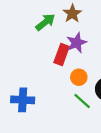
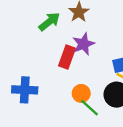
orange circle: (79, 77) -> (81, 93), moved
blue cross: (23, 100) -> (25, 90), moved

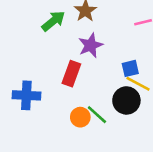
red rectangle: (67, 57) -> (71, 74), moved
orange circle: (81, 93) -> (80, 117), moved

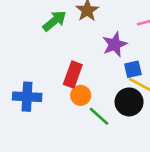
purple star: (91, 45) -> (115, 44), moved
orange circle: (80, 117) -> (81, 95), moved

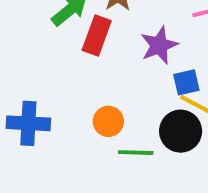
red rectangle: (73, 74) -> (97, 36), moved
green line: (99, 116) -> (136, 153), turned -40

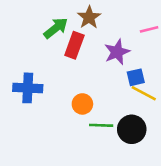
blue cross: (28, 123) -> (28, 88), moved
black circle: (181, 131) -> (132, 129), moved

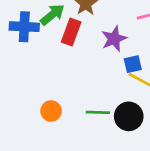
blue cross: (28, 88) -> (24, 27), moved
orange circle: (82, 104) -> (51, 111), moved

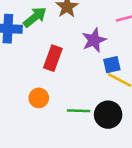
red rectangle: (71, 32) -> (53, 58), moved
orange circle: (51, 111) -> (39, 98), moved

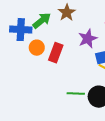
orange circle: (39, 98) -> (37, 48), moved

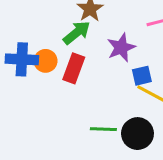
green arrow: (42, 21) -> (77, 33), moved
blue cross: (21, 30) -> (22, 59), moved

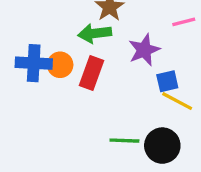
green arrow: (77, 33) -> (95, 33), turned -148

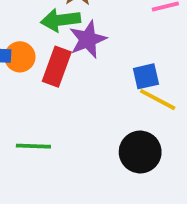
purple star: (144, 50) -> (88, 39), moved
green line: (124, 141) -> (33, 146), moved

